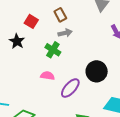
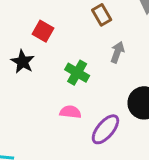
brown rectangle: (60, 15) -> (102, 15), moved
gray arrow: (65, 33) -> (117, 52), moved, turned -56

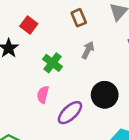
pink semicircle: (70, 112) -> (43, 95), turned -90

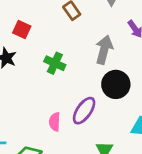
gray arrow: (88, 50) -> (104, 50), moved, size x1.5
pink semicircle: (43, 95) -> (55, 122), moved

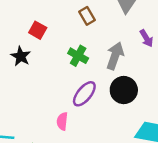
green cross: (55, 63) -> (78, 56), moved
purple ellipse: (84, 111) -> (84, 94), moved

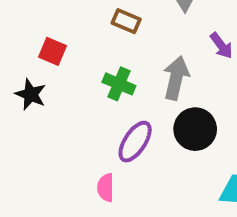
brown rectangle: (87, 16) -> (126, 21), turned -30

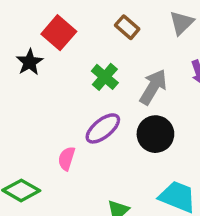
red square: (53, 51) -> (59, 33), size x1.4

